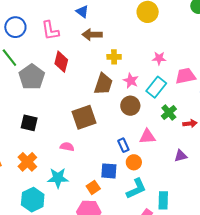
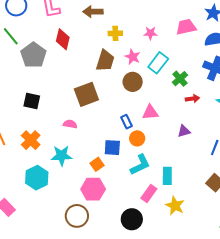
pink star: (159, 58) -> (150, 33), moved
pink trapezoid: (185, 76) -> (186, 27), moved
green cross: (169, 112) -> (180, 79), moved

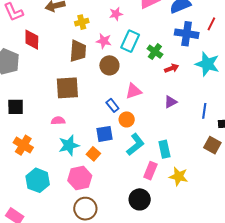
brown square: (86, 94) -> (67, 88), turned 30
cyan star: (62, 156) -> (69, 145), moved
pink hexagon: (93, 189) -> (80, 178), moved

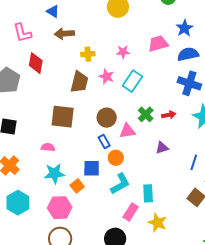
green cross: (155, 52) -> (146, 114), moved
brown circle: (109, 65) -> (107, 118), moved

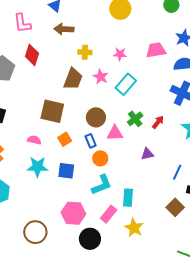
red arrow: (169, 115) -> (158, 122), turned -48
blue square: (92, 168) -> (66, 171), moved
orange square: (77, 186) -> (65, 139), moved
pink hexagon: (60, 208) -> (73, 213), moved

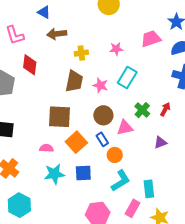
pink star: (101, 77) -> (100, 85), moved
orange square: (65, 139) -> (76, 142), size x1.5

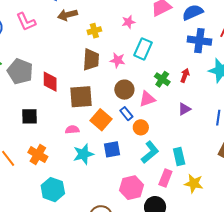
red diamond: (30, 65) -> (50, 82), moved

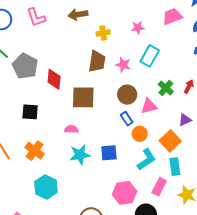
orange square: (101, 120) -> (170, 141), moved

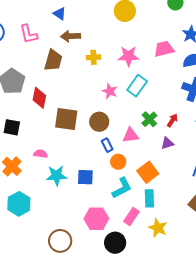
pink star: (138, 28) -> (129, 56), size x1.5
brown trapezoid: (97, 61) -> (53, 60), moved
brown circle: (127, 95) -> (99, 122), moved
purple triangle: (185, 120) -> (167, 143), moved
pink semicircle: (71, 129) -> (41, 154), moved

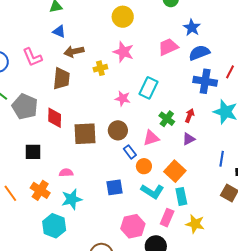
pink star: (129, 56) -> (123, 52), moved, turned 30
cyan star: (56, 176) -> (72, 199), moved
cyan L-shape: (122, 188) -> (152, 191), turned 70

